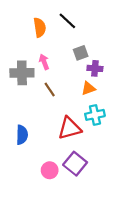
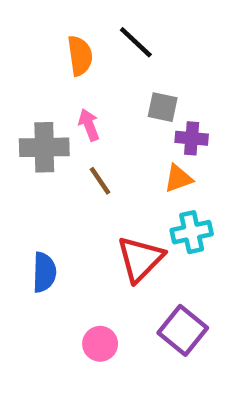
gray square: (81, 53) -> (163, 107), turned 32
red triangle: (70, 128) -> (140, 259), turned -30
purple square: (75, 164) -> (183, 330), moved

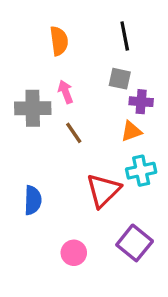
black line: (136, 42) -> (125, 36), moved, turned 36

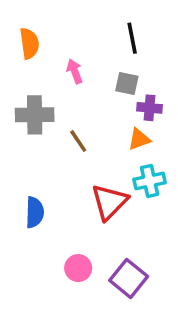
orange semicircle: (59, 41) -> (29, 43), moved
pink arrow: (66, 92) -> (75, 71), moved
purple square: (135, 243) -> (129, 278), moved

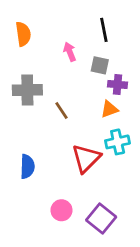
pink arrow: (75, 71) -> (70, 52), moved

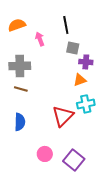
black line: (104, 30) -> (66, 25), moved
orange semicircle: (23, 34) -> (17, 25), turned -102
pink arrow: (70, 52) -> (40, 39), moved
brown line: (61, 111) -> (21, 89), moved, turned -40

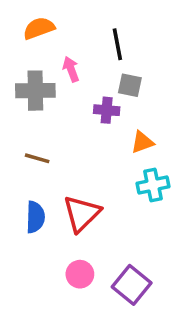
orange semicircle: (17, 25) -> (39, 28), moved
purple cross: (86, 62) -> (107, 110), moved
gray cross: (20, 66) -> (35, 91), moved
red triangle: (63, 116) -> (82, 214), moved

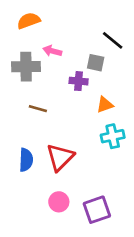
black line: (117, 44) -> (113, 40), moved, turned -40
pink arrow: (71, 69) -> (52, 51), turned -54
brown line: (37, 158) -> (38, 109), moved
purple square: (132, 285) -> (97, 210), turned 32

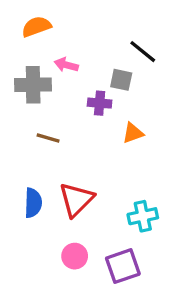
cyan cross: (113, 136) -> (143, 216), moved

